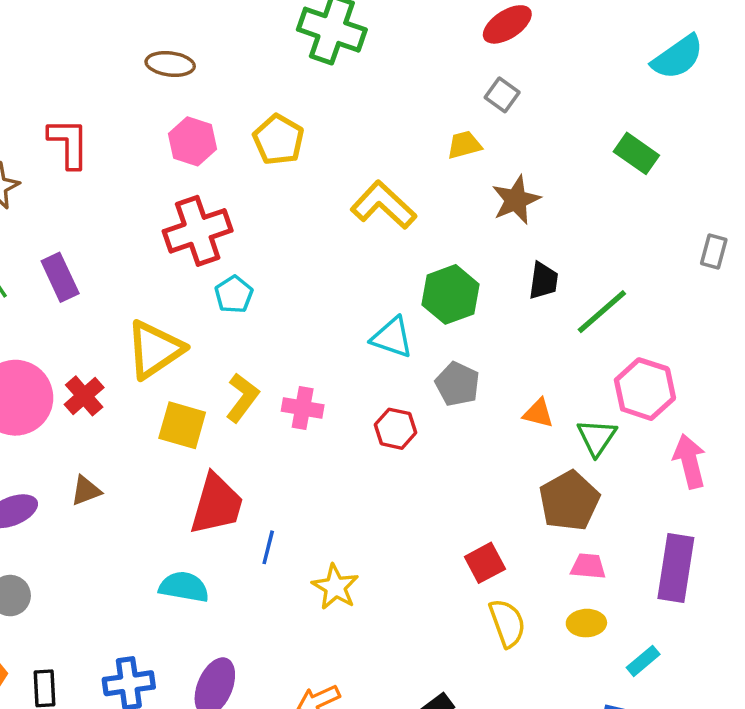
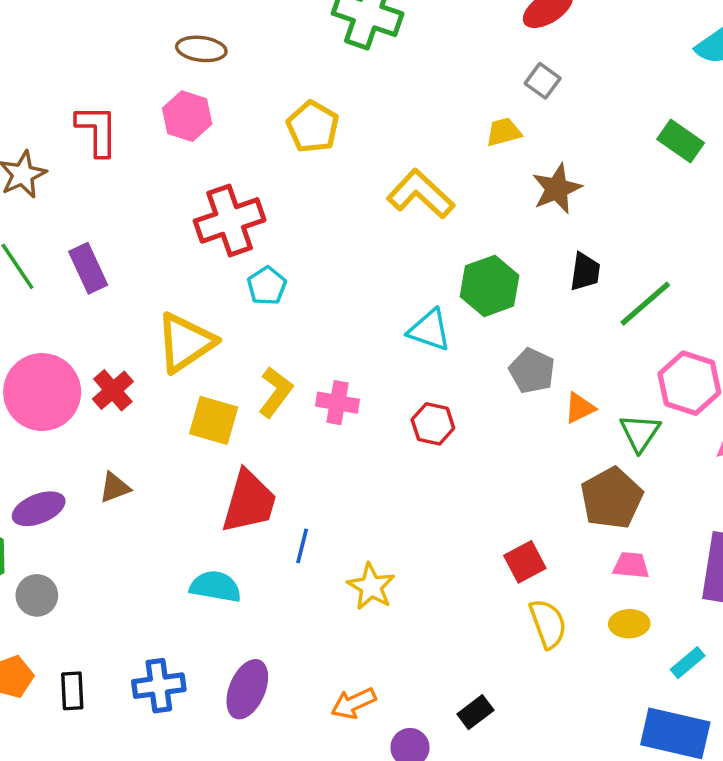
pink hexagon: (192, 141) -> (187, 116), moved
gray pentagon: (457, 384) -> (532, 371), moved
orange triangle: (538, 413) -> (580, 408), turned -40

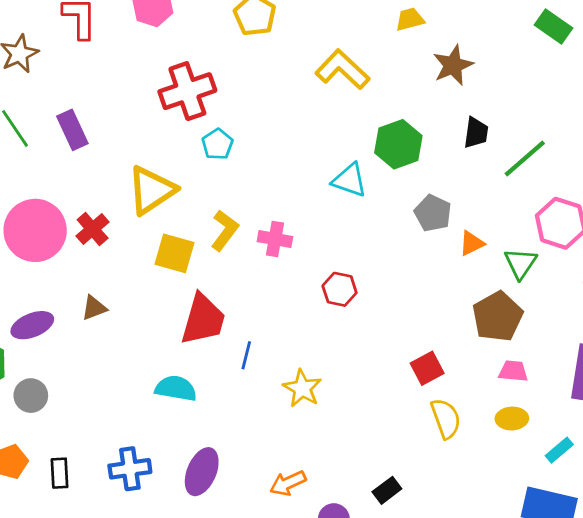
red hexagon: (433, 424) -> (340, 289), moved

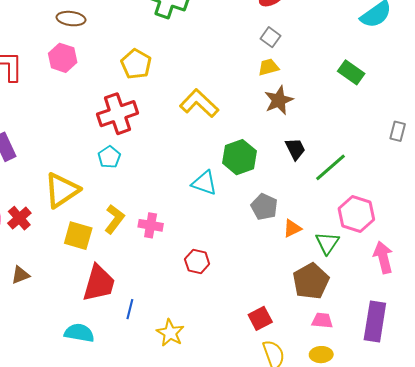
yellow trapezoid: (410, 19) -> (268, 67), moved
red cross: (187, 91) -> (118, 114), moved
black trapezoid: (476, 133) -> (295, 149), turned -35

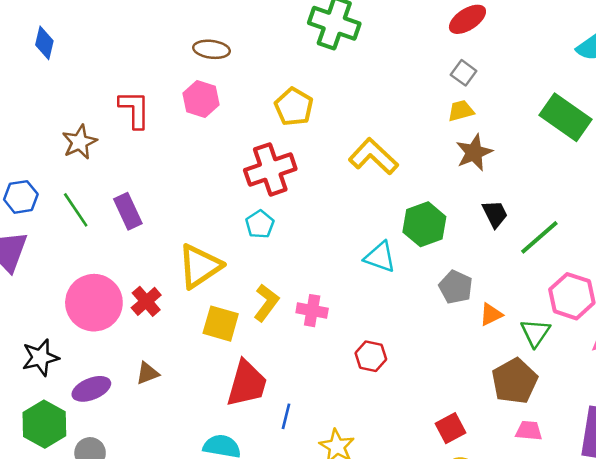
green rectangle: (351, 72) -> (565, 117), size x1.5

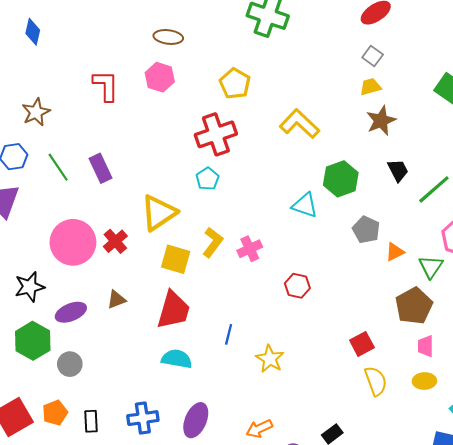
brown star: (80, 142) -> (36, 112), moved
pink cross: (312, 311) -> (250, 249), turned -35
red trapezoid: (247, 384) -> (174, 310), moved
pink trapezoid: (529, 431) -> (425, 346), turned -95

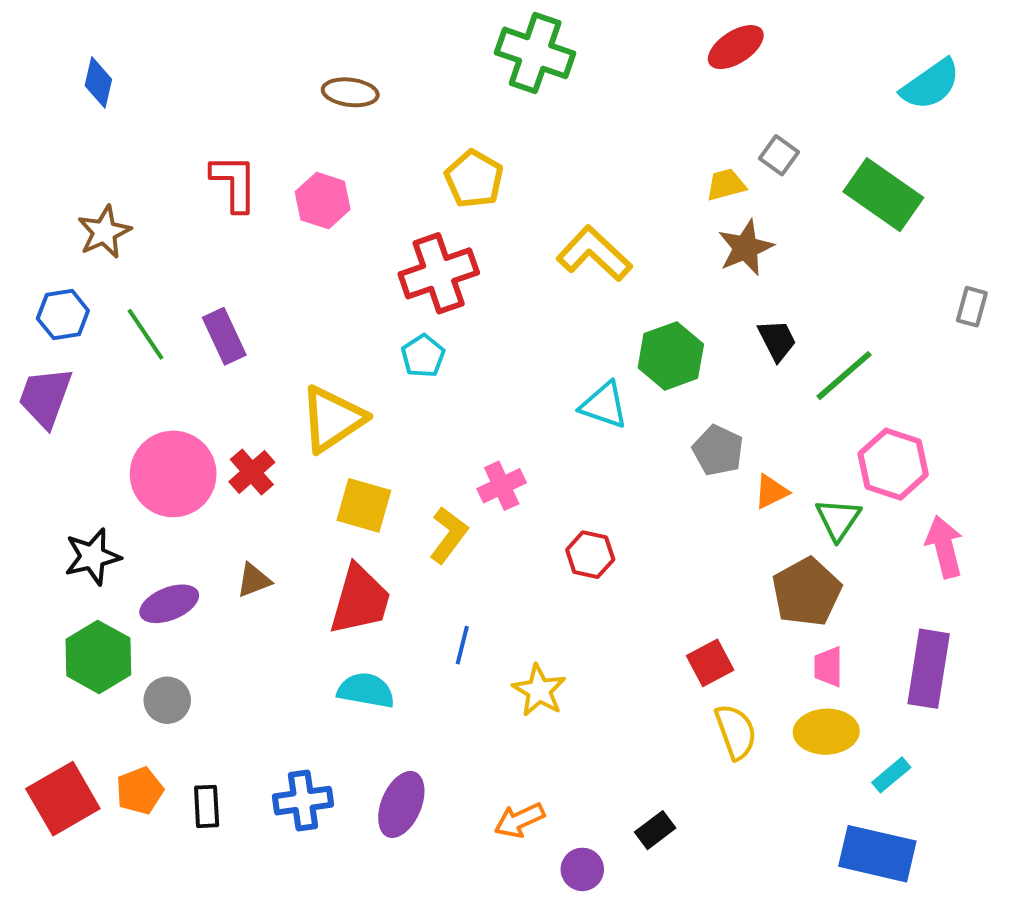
gray square: (373, 56) -> (779, 155), moved
pink hexagon: (160, 77) -> (323, 201), moved
yellow L-shape: (213, 242) -> (449, 535), moved
yellow ellipse: (424, 381) -> (826, 732), size x1.4

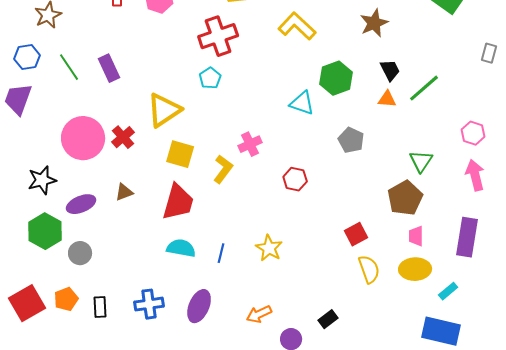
gray pentagon: (718, 450) -> (351, 140), moved
pink hexagon: (893, 464) -> (473, 133), moved, size x0.7
orange triangle: (771, 492) -> (387, 99), moved, turned 30
blue line: (462, 645) -> (221, 253), moved

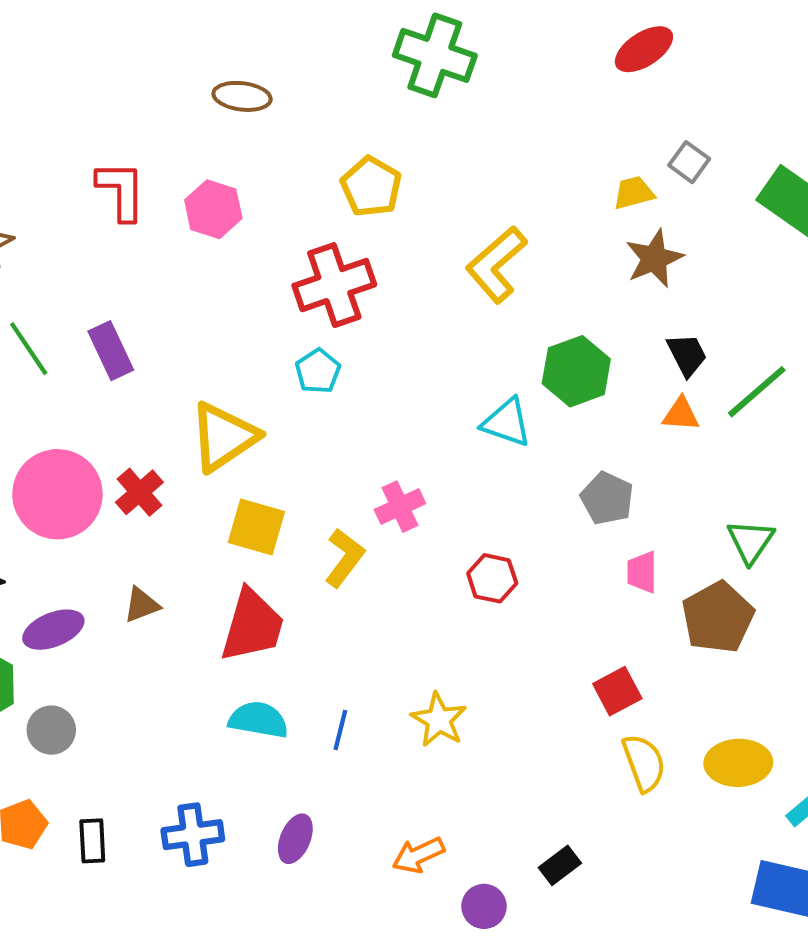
yellow L-shape: (297, 26) -> (496, 265), turned -84
pink trapezoid: (416, 236) -> (642, 572), moved
purple ellipse: (199, 306) -> (295, 839), size x0.7

